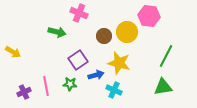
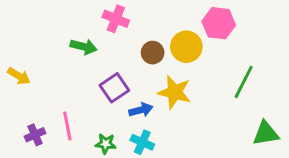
green star: (70, 84) -> (106, 144), moved
green triangle: (163, 87) -> (266, 133), moved
cyan cross: (114, 90) -> (142, 142), moved

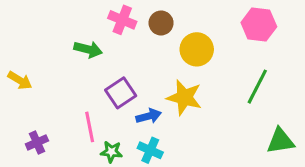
pink hexagon: (219, 23) -> (259, 25), moved
brown circle: (153, 53) -> (161, 23), moved
pink line: (67, 126) -> (90, 127), moved

